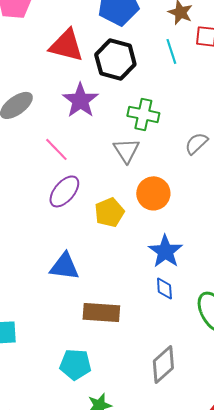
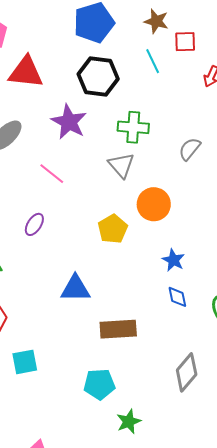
red triangle: (66, 45) -> (26, 72), moved
purple ellipse: (64, 191) -> (34, 224), moved, size x0.7
blue star: (165, 251) -> (173, 260), size x0.7

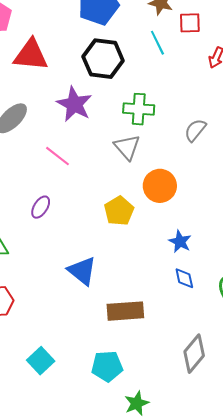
blue triangle: (75, 289) -> (82, 271), turned 40
cyan square: (25, 362) -> (41, 361), moved, turned -32

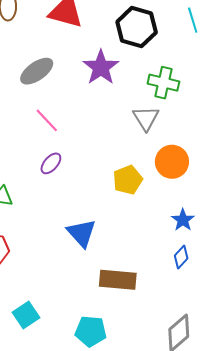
pink line: (58, 156) -> (47, 120), moved
blue diamond: (184, 278) -> (181, 257), turned 45

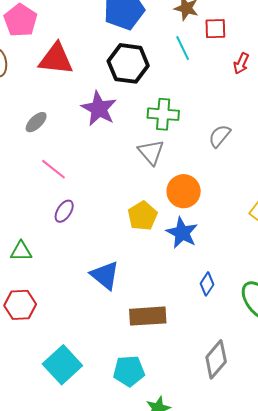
gray ellipse: (37, 71) -> (36, 122), size x0.7
blue star: (183, 220) -> (182, 233), moved, size x1.4
cyan square: (26, 315) -> (62, 365), size x1.4

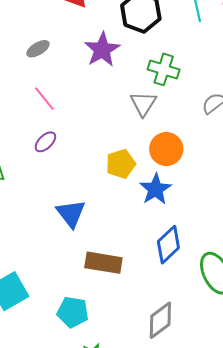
blue diamond: (207, 284) -> (168, 245), size x1.6

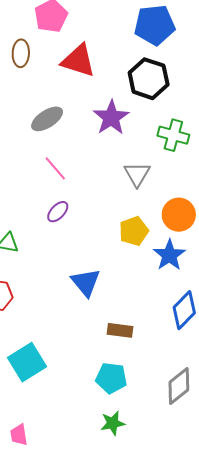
gray ellipse: (38, 49) -> (47, 119), size x1.4
gray triangle: (143, 104) -> (137, 174), moved
brown rectangle: (103, 263) -> (120, 330), size x0.7
cyan pentagon: (73, 312) -> (111, 378), moved

